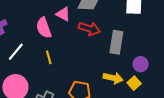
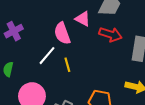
white line: (16, 52) -> (47, 56), moved

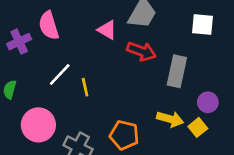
pink semicircle: (62, 33) -> (49, 26), moved

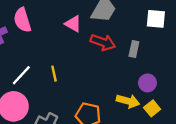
gray rectangle: (177, 71) -> (134, 49), moved, size x0.6
white line: (60, 75) -> (21, 75), moved
purple circle: (208, 102) -> (147, 83), moved

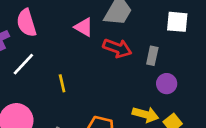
white line: (21, 75) -> (23, 64), moved
purple circle: (147, 83) -> (167, 84), moved

